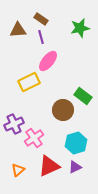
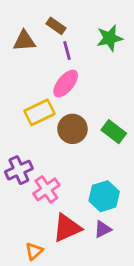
purple line: (41, 37) -> (67, 51), moved
brown circle: (63, 110) -> (72, 129), moved
orange triangle: (18, 170) -> (34, 251), moved

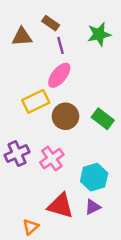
pink cross: (46, 189) -> (52, 159), moved
red triangle: (67, 228) -> (60, 206), turned 40

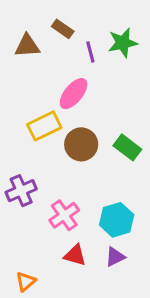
purple line: (60, 45) -> (90, 52), moved
pink cross: (52, 159) -> (64, 215), moved
red triangle: (60, 206) -> (75, 255), size x0.7
orange triangle: (31, 227) -> (26, 281), moved

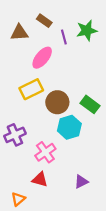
pink ellipse: (73, 94) -> (42, 58), moved
cyan hexagon: (117, 220) -> (69, 127), moved
red triangle: (75, 255) -> (40, 179), moved

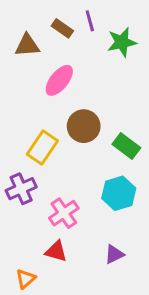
purple line: (64, 37) -> (90, 21), moved
yellow rectangle: (31, 89) -> (42, 148), moved, turned -30
brown circle: (57, 102) -> (84, 126), moved
cyan hexagon: (69, 127) -> (119, 193), moved

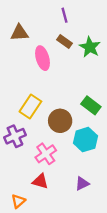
brown rectangle: (62, 28) -> (65, 42), moved
green star: (122, 42) -> (90, 47), moved, turned -30
pink ellipse: (59, 80) -> (42, 58), turned -55
brown circle: (84, 126) -> (60, 121), moved

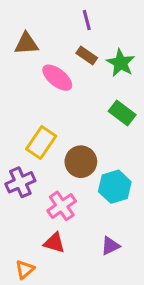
pink ellipse: (42, 58) -> (57, 78), turned -35
green rectangle: (91, 105) -> (122, 113), moved

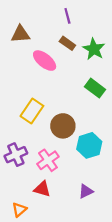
purple cross: (20, 182) -> (16, 155), moved

